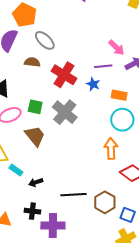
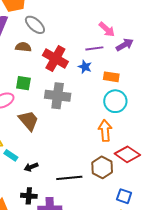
green square: (35, 107) -> (23, 83), moved
gray cross: (65, 112) -> (58, 96), turned -30
brown hexagon: (105, 202) -> (102, 167), moved

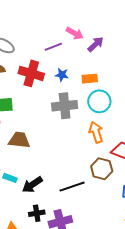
purple line: (94, 48) -> (53, 47), moved
gray cross: (58, 96) -> (65, 106), moved
brown trapezoid: (29, 121) -> (19, 140), turned -30
black arrow: (31, 167) -> (32, 185), size x1.5

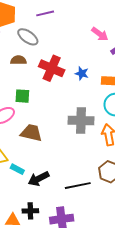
purple line: (53, 47) -> (45, 13), moved
gray cross: (65, 106) -> (81, 120), moved
black cross: (37, 213) -> (30, 211), moved

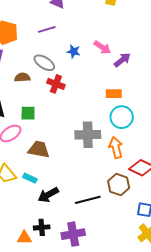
gray ellipse: (28, 37) -> (44, 63), moved
red cross: (52, 68) -> (56, 84), size x0.7
blue star: (82, 73) -> (74, 52), moved
cyan rectangle: (17, 169) -> (30, 178), moved

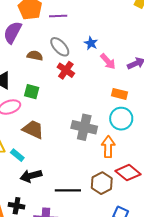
purple line: (47, 29) -> (58, 16), moved
pink arrow: (102, 47) -> (108, 61), moved

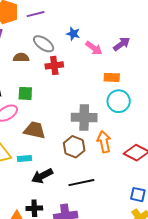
red cross: (66, 70) -> (54, 65), turned -30
orange arrow: (108, 147) -> (104, 142), moved
cyan rectangle: (17, 155) -> (25, 159), turned -32
brown hexagon: (102, 183) -> (74, 147), moved

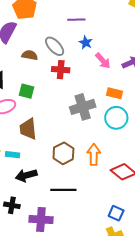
purple line: (36, 14) -> (76, 20), moved
gray cross: (84, 117) -> (83, 107), moved, turned -30
brown trapezoid: (35, 130) -> (28, 129), turned -120

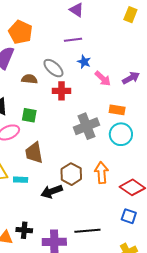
black arrow: (26, 175) -> (52, 191), moved
black line: (63, 190) -> (87, 231), moved
blue square: (116, 213) -> (129, 216), moved

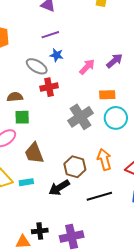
blue star: (84, 62) -> (57, 55), moved
pink arrow: (103, 78) -> (87, 67), turned -78
brown semicircle: (29, 79) -> (15, 97), moved
black line: (87, 231) -> (99, 196), moved

